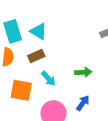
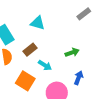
cyan triangle: (39, 31) -> (38, 23), moved
orange square: (21, 90) -> (25, 81), turned 36

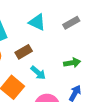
gray rectangle: (84, 14) -> (71, 23), moved

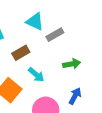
gray rectangle: (71, 23) -> (55, 35), moved

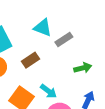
cyan arrow: (36, 75) -> (48, 91), moved

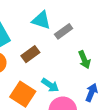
green arrow: (83, 68) -> (84, 60), turned 84

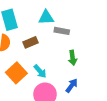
cyan triangle: (41, 20) -> (46, 17), turned -35
gray rectangle: (64, 31) -> (62, 31), turned 32

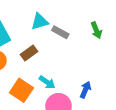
gray rectangle: (62, 31) -> (60, 32), turned 32
green arrow: (73, 58) -> (96, 30), moved

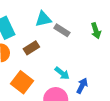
cyan arrow: (47, 82) -> (62, 73), moved

